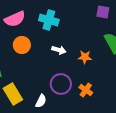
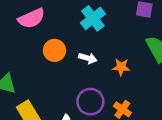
cyan cross: (49, 20) -> (93, 18), moved, turned 36
orange circle: (22, 45) -> (55, 50), moved

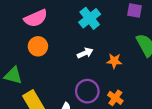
orange circle: (55, 50) -> (38, 46), moved
white arrow: (88, 58) -> (85, 53), turned -40

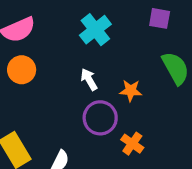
white arrow: (85, 53) -> (89, 79), turned -96
purple circle: (87, 91) -> (100, 118), moved

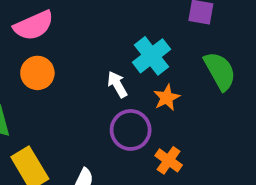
cyan cross: (95, 30) -> (151, 56), moved
orange star: (131, 91) -> (167, 98), turned -30

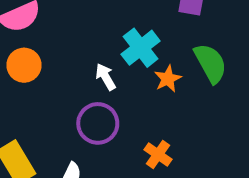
orange star: (167, 98) -> (168, 79), moved
purple circle: (131, 130) -> (98, 123), moved

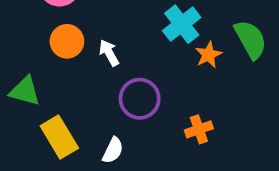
white arrow: (106, 77) -> (109, 53), moved
orange cross: (158, 155) -> (199, 129), turned 36

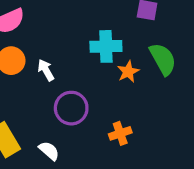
cyan cross: (182, 24) -> (106, 46), turned 36
white semicircle: (113, 150) -> (49, 151), turned -75

